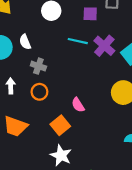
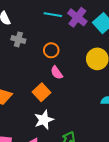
orange circle: (39, 92) -> (51, 50), moved
white star: (61, 155) -> (44, 120), turned 30

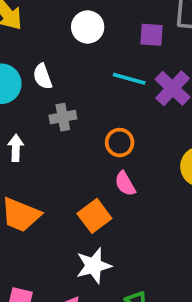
gray cross: (18, 39) -> (63, 117), turned -32

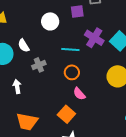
white circle: (88, 27) -> (50, 21), moved
cyan line: (129, 79) -> (70, 49), moved

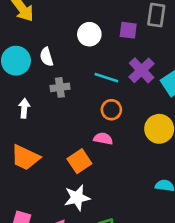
orange circle: (72, 72) -> (111, 110), moved
pink semicircle: (79, 94) -> (103, 139), turned 128

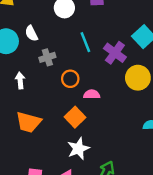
purple cross: (142, 70) -> (115, 53), moved
cyan line: (106, 78) -> (85, 42), turned 60
orange circle: (111, 110) -> (70, 79), moved

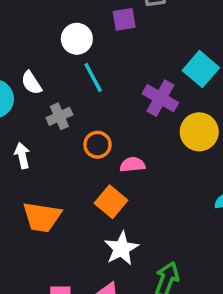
cyan line: (85, 42) -> (93, 77), moved

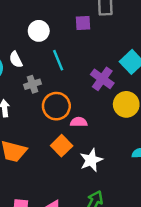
white circle: (77, 39) -> (39, 31), moved
orange circle: (97, 145) -> (56, 106), size x1.5
white star: (121, 248) -> (91, 160), moved

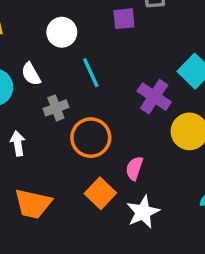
pink semicircle: (79, 122) -> (134, 168), moved, turned -70

